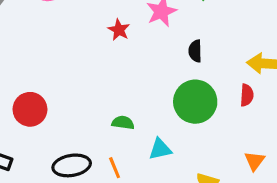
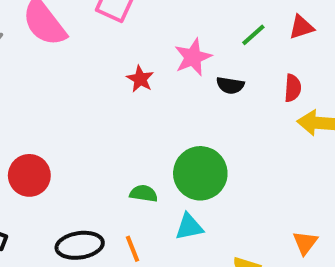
black semicircle: (195, 51) -> (230, 85), moved, turned -80
red semicircle: (247, 95) -> (293, 88), moved
green circle: (195, 102) -> (200, 173), moved

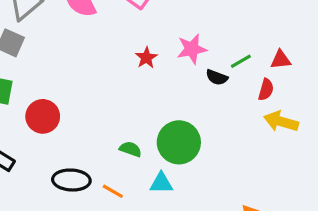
red triangle: (301, 27) -> (281, 60), moved
green line: (253, 35) -> (241, 61), moved
orange line: (132, 249) -> (113, 191), turned -50

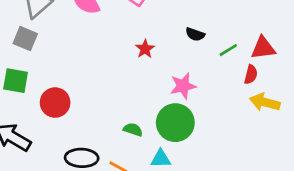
pink star: (192, 49) -> (183, 86), moved
red triangle: (281, 60) -> (263, 48), size x1.4
black semicircle: (217, 77) -> (195, 34), moved

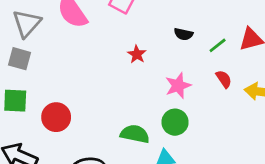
red semicircle: (251, 75) -> (224, 79), moved, turned -42
green circle: (175, 123) -> (175, 122), size x0.7
green semicircle: (133, 130) -> (135, 134), size x1.5

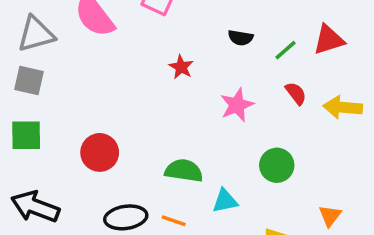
gray triangle: (27, 23) -> (36, 34), turned 36
red circle: (56, 117) -> (100, 152), moved
green circle: (175, 122) -> (277, 165), moved

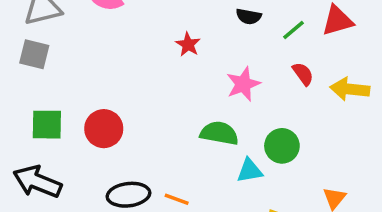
green square: (26, 135) -> (47, 125), moved
green semicircle: (184, 171) -> (219, 133), moved
cyan triangle: (225, 201) -> (250, 171), moved

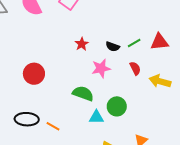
black semicircle: (249, 16) -> (113, 47), moved
red star: (188, 44) -> (82, 44), moved
red circle: (104, 129) -> (34, 74), moved

